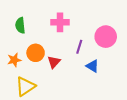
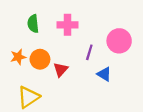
green semicircle: (20, 25) -> (33, 24), moved
orange star: (14, 60) -> (18, 57), moved

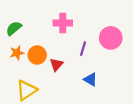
green semicircle: (33, 24) -> (14, 28), moved, turned 56
blue triangle: (104, 74) -> (90, 80), moved

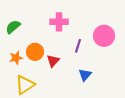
orange star: (17, 53) -> (16, 58), moved
blue triangle: (90, 80) -> (85, 75), turned 40

